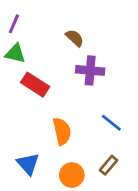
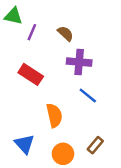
purple line: (14, 24) -> (32, 32), moved
green triangle: (15, 53) -> (13, 16), moved
blue line: (111, 123) -> (88, 96), moved

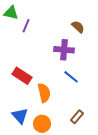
brown semicircle: (65, 33) -> (78, 27), moved
red rectangle: (31, 74) -> (22, 76), moved
orange circle: (63, 154) -> (42, 124), moved

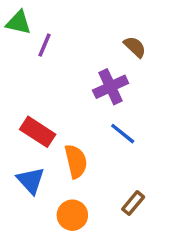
purple cross: (64, 50) -> (111, 87), turned -30
blue triangle: (20, 116) -> (31, 180), moved

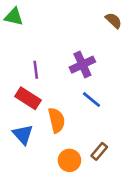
purple line: (45, 45) -> (36, 70), moved, turned -30
brown semicircle: (135, 47) -> (114, 21), moved
orange circle: (72, 215) -> (69, 160), moved

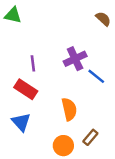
blue line: (91, 100) -> (96, 76), moved
orange semicircle: (57, 120) -> (69, 109), moved

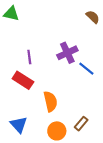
orange semicircle: (69, 109) -> (50, 101), moved
blue triangle: (21, 122) -> (19, 125), moved

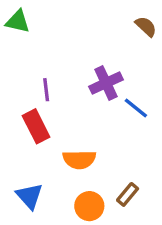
red rectangle: (23, 80) -> (36, 126), turned 30
orange semicircle: (50, 101) -> (79, 160), turned 102

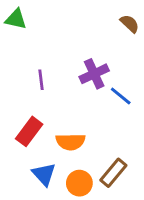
red rectangle: (36, 126) -> (29, 131), moved, turned 64
brown rectangle: (128, 194) -> (113, 173), size x1.4
blue triangle: (29, 196) -> (44, 174), moved

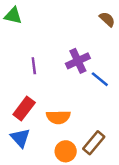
blue triangle: (44, 174) -> (20, 138), moved

